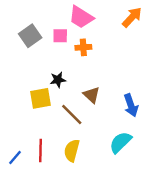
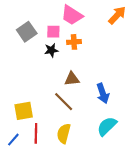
black star: (58, 80) -> (51, 50), moved
brown triangle: (91, 95) -> (72, 79), moved, turned -49
yellow square: (40, 98) -> (24, 111), moved
blue arrow: (131, 105) -> (103, 93), moved

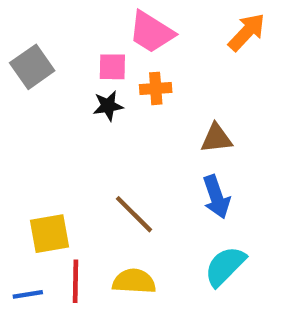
gray square: (27, 32) -> (32, 67), moved
brown triangle: (72, 79) -> (216, 138), moved
yellow semicircle: (64, 133) -> (134, 281), turned 78
blue line: (13, 140) -> (28, 294), turned 40

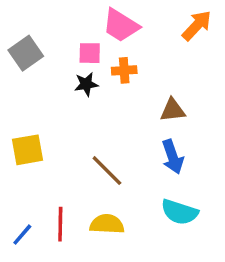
yellow square: (50, 234) -> (27, 150), moved
cyan semicircle: (225, 266) -> (180, 212), turned -117
blue line: (28, 294) -> (22, 235), turned -40

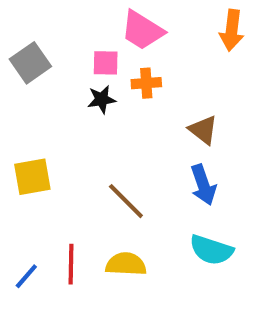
orange arrow: (197, 25) -> (232, 30), turned 144
brown triangle: (173, 110) -> (203, 130), turned 44

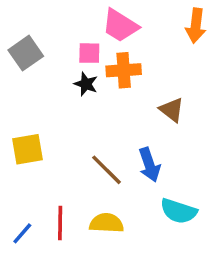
orange cross: (146, 83) -> (124, 70), size x1.4
black star: (102, 99) -> (86, 84), turned 30
blue arrow: (203, 185) -> (149, 165), moved

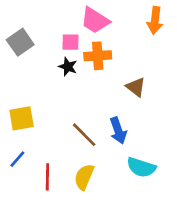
yellow semicircle: (106, 223) -> (84, 177), turned -70
blue line: (22, 233) -> (17, 159), moved

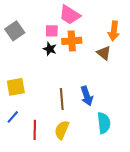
orange arrow: (155, 20) -> (114, 31), moved
brown triangle: (136, 87) -> (104, 53), moved
brown line: (84, 135) -> (62, 99), turned 40
cyan semicircle: (141, 167) -> (104, 123), turned -115

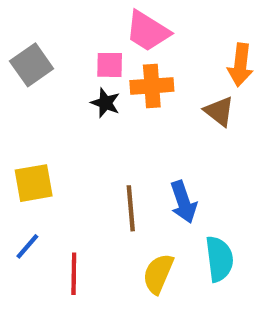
yellow semicircle: (62, 130) -> (158, 274), moved

